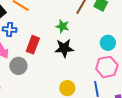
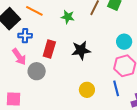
green star: (62, 26) -> (68, 17), moved

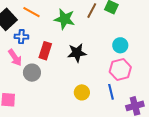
green star: (68, 17) -> (65, 19), size x1.5

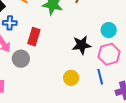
black star: (77, 53) -> (82, 45), moved

